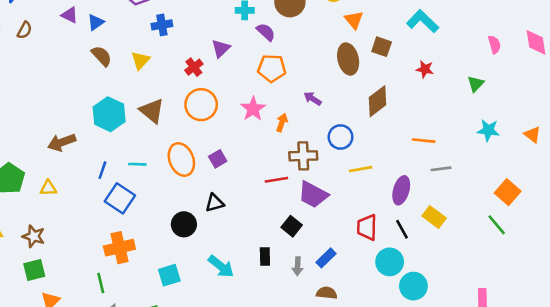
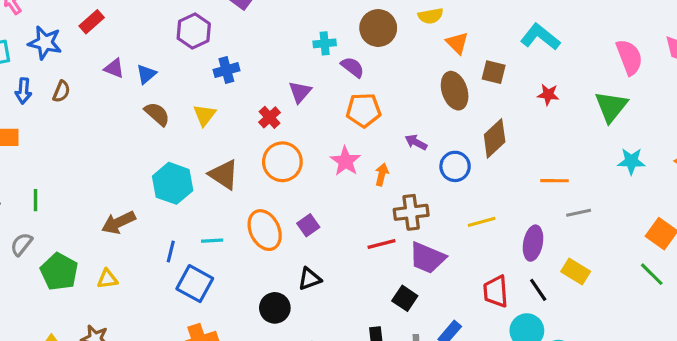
pink semicircle: (494, 45) -> (629, 57), size x1.6
green triangle: (476, 84) -> (611, 107), size x1.6
blue circle: (341, 137) -> (455, 166), moved

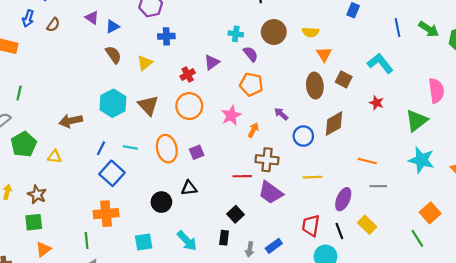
cyan star: (631, 161) -> (421, 160), size x1.4
black square: (405, 298) -> (236, 214), moved

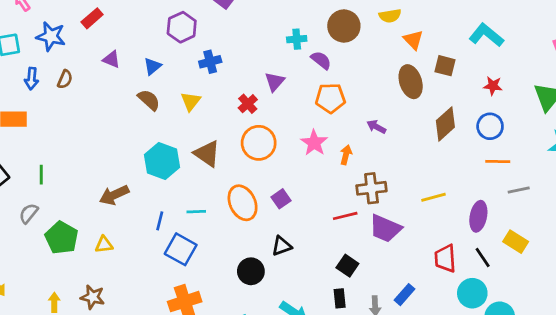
blue triangle: (112, 27) -> (152, 66), moved
blue circle: (303, 136) -> (490, 126), moved

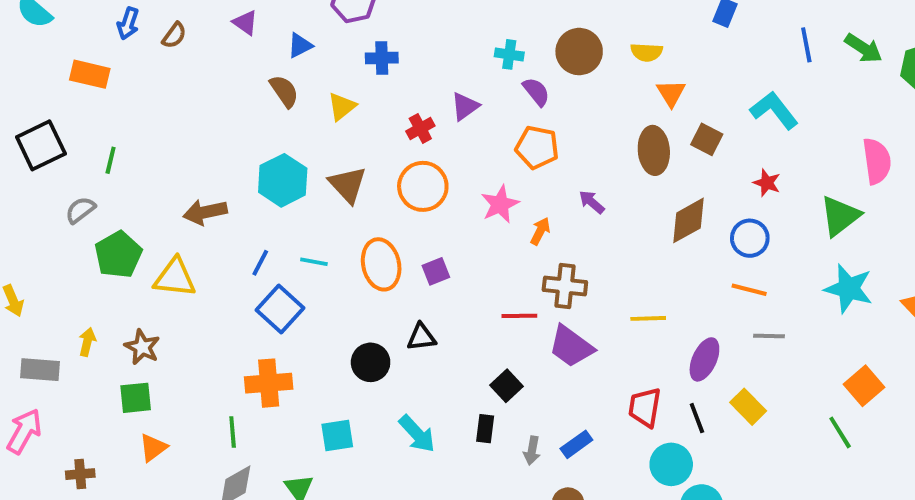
yellow triangle: (104, 245) -> (175, 278), size x1.6

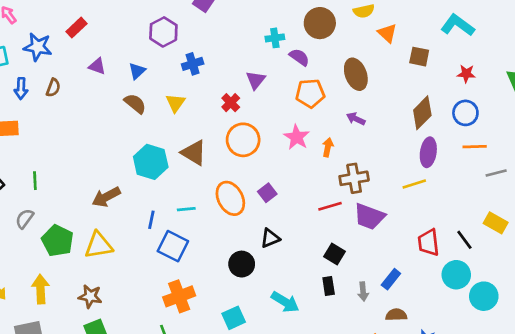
brown ellipse: (654, 150) -> (356, 74), moved
yellow arrow: (87, 342) -> (41, 289), moved, size x1.5
purple ellipse: (704, 359) -> (428, 152), moved

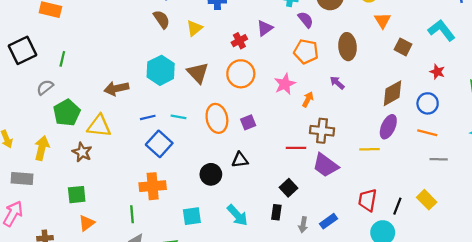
blue line: (151, 220) -> (148, 117), turned 49
black line: (464, 240) -> (397, 206), turned 42
brown star: (90, 296) -> (82, 152), moved

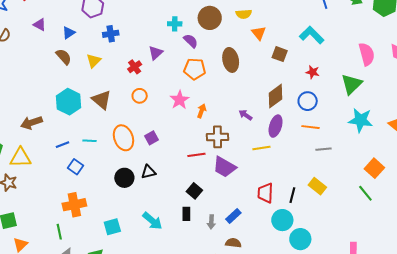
orange circle: (241, 74) -> (140, 96), size x0.6
purple arrow: (337, 83) -> (246, 115), moved
blue square: (159, 144) -> (75, 167), size x0.7
black circle: (211, 174) -> (124, 178), moved

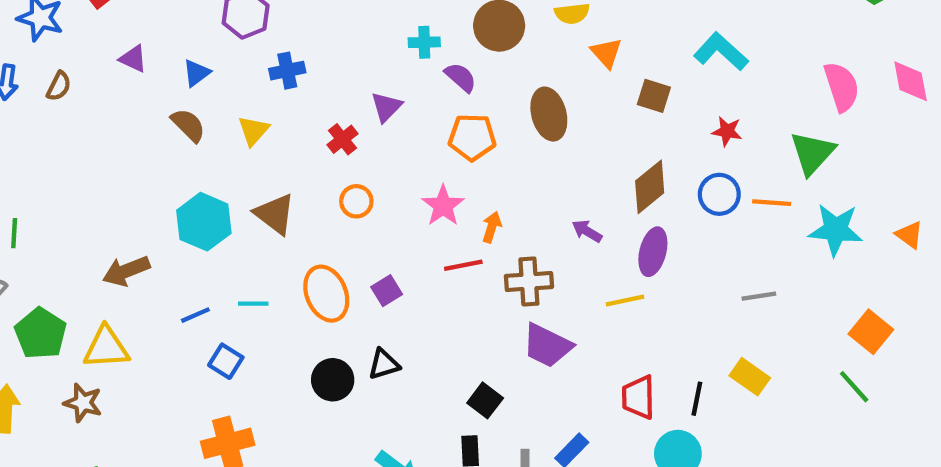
orange line: (311, 127) -> (772, 203), moved
red line: (196, 155) -> (463, 265), moved

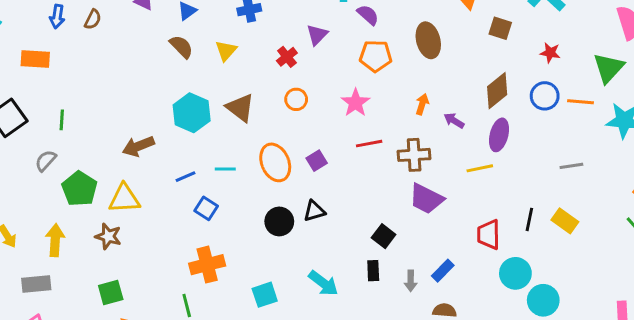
orange arrow: (492, 227) -> (422, 104), moved
black line: (697, 399) -> (529, 219), moved

